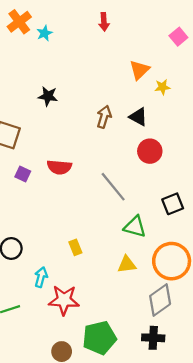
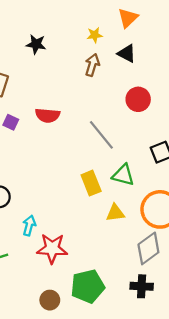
yellow star: (162, 87) -> (95, 35), moved
black triangle: (138, 117) -> (127, 53), moved
yellow rectangle: (75, 247) -> (91, 183), moved, size x1.5

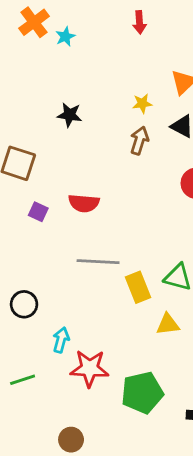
gray line: (101, 135) -> (98, 262), moved, turned -48
green pentagon: (88, 286) -> (142, 393), moved
brown circle: (50, 300) -> (71, 440), moved

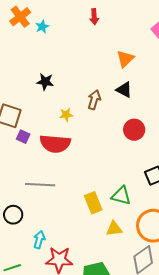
yellow star: (142, 103) -> (66, 115), moved
red semicircle: (84, 203) -> (55, 144), size x1.4
purple square: (38, 212) -> (23, 137), moved
gray line: (98, 262) -> (40, 185), moved

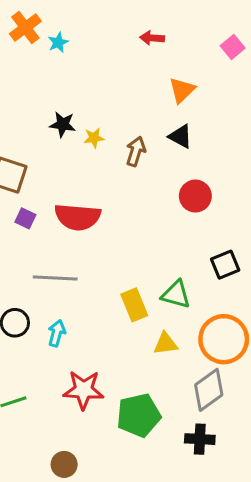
red arrow: (94, 17) -> (152, 38), moved, turned 98
yellow star: (66, 115) -> (94, 138), moved
purple square: (23, 137) -> (25, 218), moved
cyan arrow: (39, 240) -> (57, 333), moved

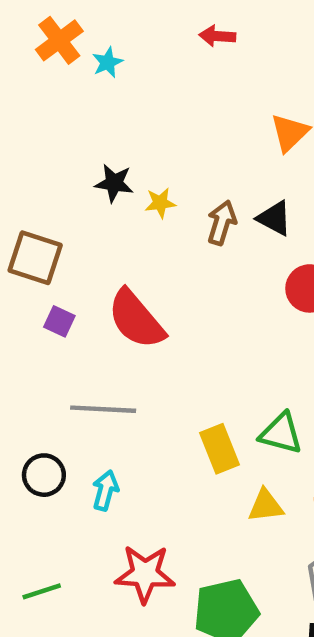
red arrow: (152, 38) -> (217, 36), moved
black triangle: (180, 136) -> (274, 218), moved
red semicircle: (78, 217) -> (136, 319), turned 45

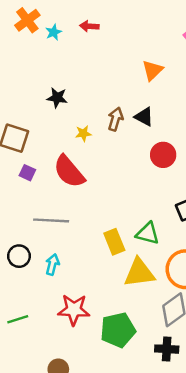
red arrow: (217, 36) -> (89, 26), moved
yellow star: (160, 203) -> (83, 133), moved
yellow triangle: (266, 506) -> (139, 273), size x1.6

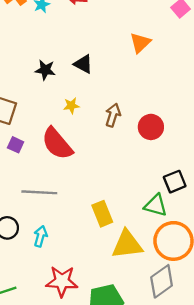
black triangle: (144, 117) -> (83, 64), moved
brown arrow: (115, 119) -> (113, 115), moved
green triangle: (148, 233) -> (156, 205), moved

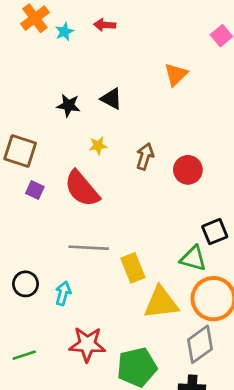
gray line: (39, 192) -> (89, 248), moved

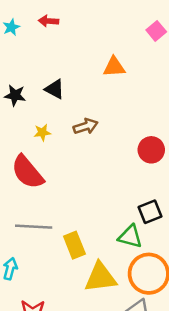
orange triangle: (176, 75) -> (114, 67), turned 40
brown arrow: (145, 156) -> (86, 126), moved, turned 55
red circle: (188, 170) -> (151, 150), moved

